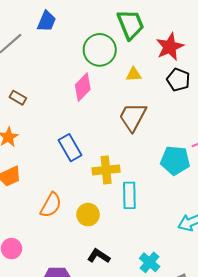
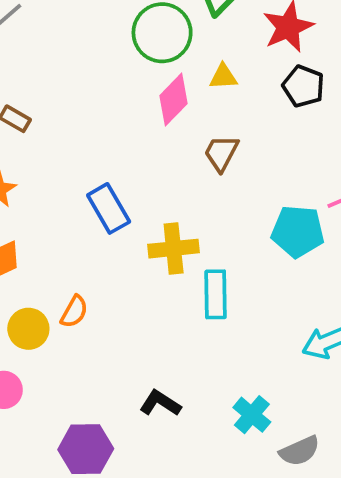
pink diamond: (83, 87) -> (174, 100), moved
brown trapezoid: (133, 117) -> (221, 153), size x0.7
orange semicircle: (51, 205) -> (74, 312), size x0.7
yellow circle: (88, 215) -> (28, 329), moved

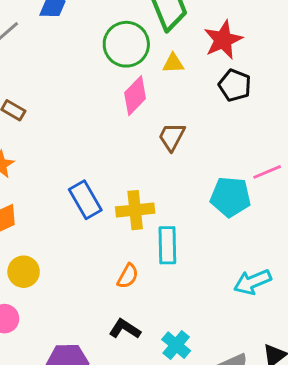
yellow triangle: (223, 77) -> (173, 63), moved
blue rectangle: (109, 208) -> (85, 200), moved
orange semicircle: (74, 312) -> (128, 276), moved
cyan cross: (252, 415) -> (176, 345), moved

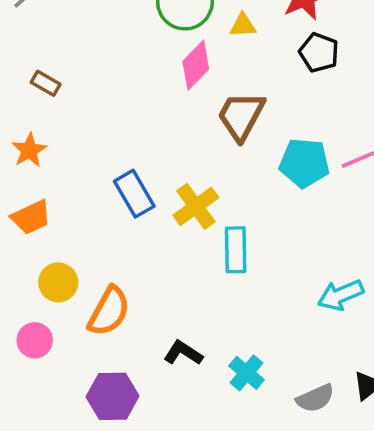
brown trapezoid: (172, 137) -> (241, 116), size x1.4
cyan pentagon: (230, 197) -> (304, 163), moved
yellow cross: (135, 210) -> (196, 206), turned -30
orange semicircle: (128, 276) -> (109, 311), moved, size x1.6

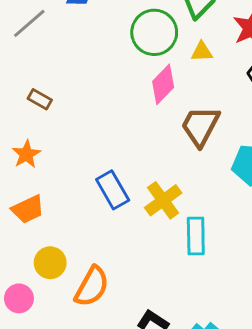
pink circle: (35, 340) -> (19, 298), moved

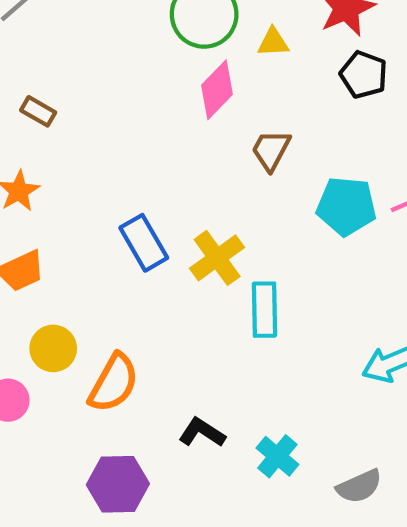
brown trapezoid: (200, 126) -> (271, 150), size x0.7

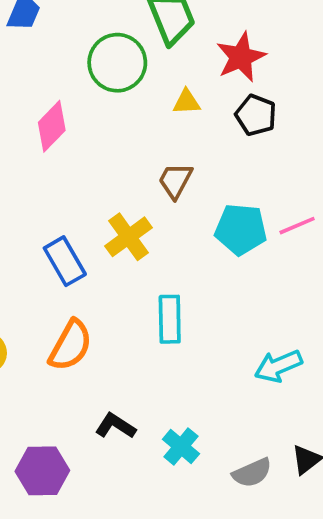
yellow triangle: (273, 42) -> (187, 102), moved
pink diamond: (217, 90) -> (52, 126), moved
yellow cross: (217, 258) -> (129, 237), moved
orange semicircle: (114, 383) -> (70, 345), moved

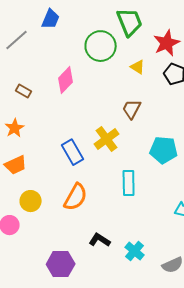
yellow triangle: (187, 102) -> (138, 67), turned 35
cyan pentagon: (241, 229) -> (164, 150), moved

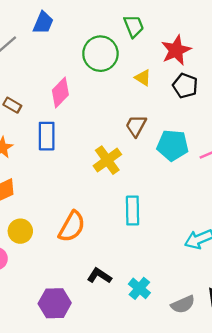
green trapezoid: (130, 22) -> (134, 26), size x0.7
cyan pentagon: (164, 150) -> (173, 145), moved
blue rectangle: (73, 152) -> (47, 136), moved, turned 30

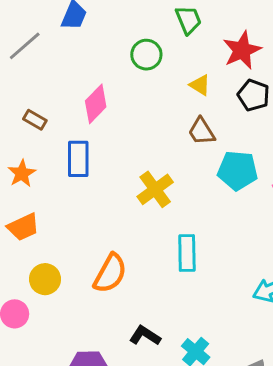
green circle: (100, 54) -> (146, 55), size x0.7
brown trapezoid: (136, 126) -> (201, 131), moved, turned -60

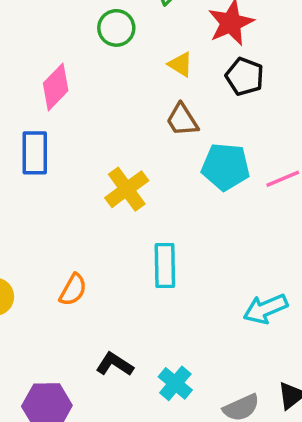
orange semicircle: (110, 273) -> (73, 290), size x0.7

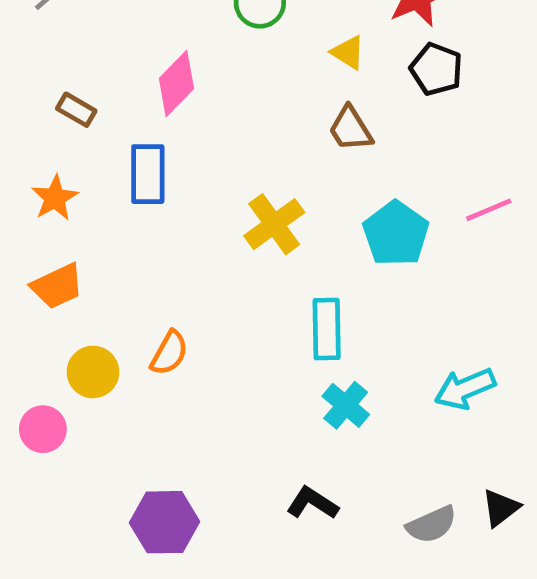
cyan pentagon: (226, 167) -> (396, 234), moved, turned 30
orange semicircle: (73, 290) -> (169, 353), moved
black L-shape: (115, 364) -> (312, 503), moved
cyan cross: (175, 383) -> (346, 405), moved

